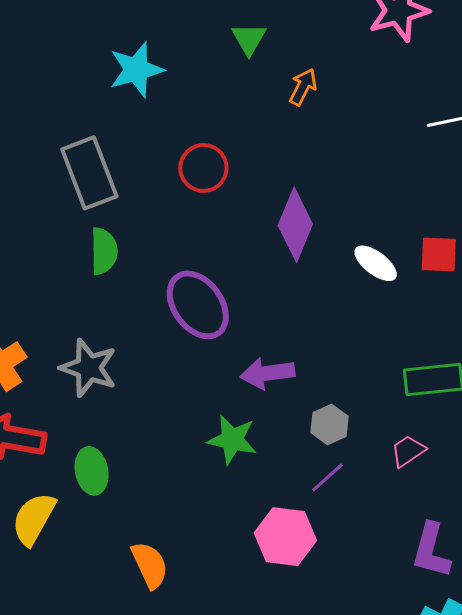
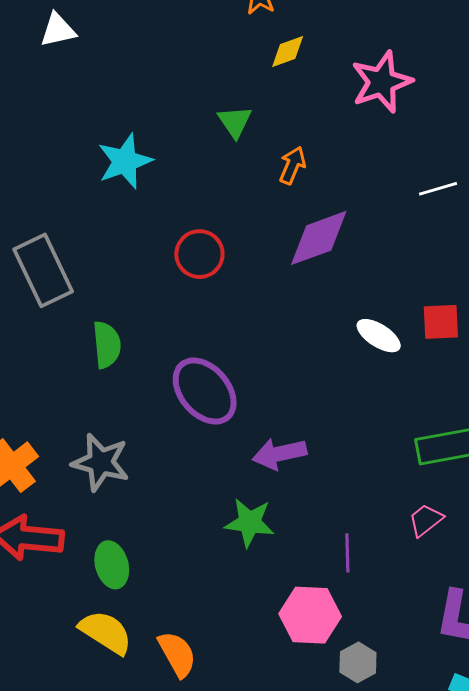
gray rectangle: (89, 173) -> (43, 270), moved
purple diamond: (295, 225) -> (319, 238), moved, turned 52
gray hexagon: (330, 424) -> (358, 662), moved
purple line: (327, 477) -> (347, 553), turned -45
yellow semicircle: (34, 519) -> (106, 632), moved, turned 98

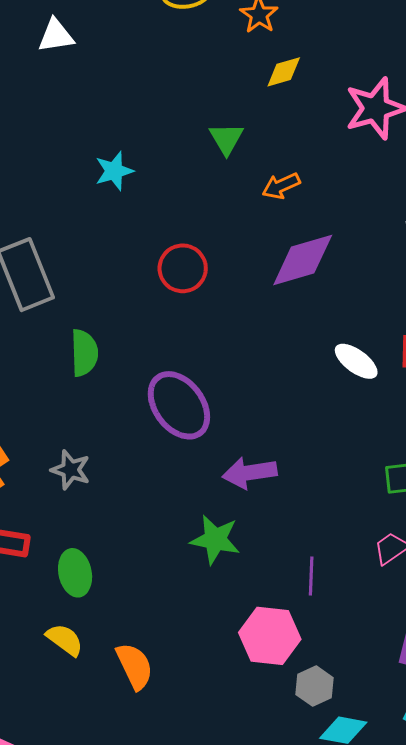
cyan star: (125, 161) -> (114, 171), size x0.7
orange arrow: (292, 165) -> (281, 186), turned -141
gray star: (101, 462) -> (71, 470), size x0.7
yellow semicircle: (106, 632) -> (65, 640), size x0.7

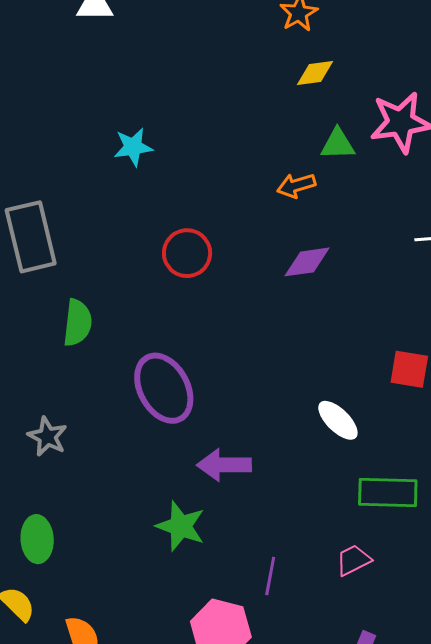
green triangle: (226, 139) -> (338, 144), moved, turned 51
purple diamond: (303, 260) -> (307, 262), size x0.7
white ellipse: (356, 361) -> (338, 420), moved

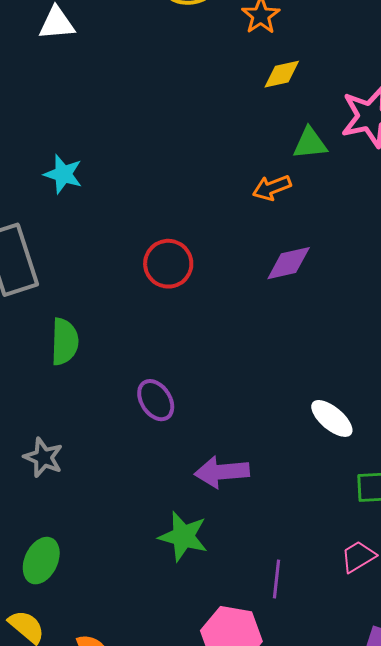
cyan star: (133, 147) -> (63, 174), moved, turned 30
purple ellipse: (164, 388) -> (156, 400), size x0.6
green ellipse: (37, 539) -> (41, 561), turned 33

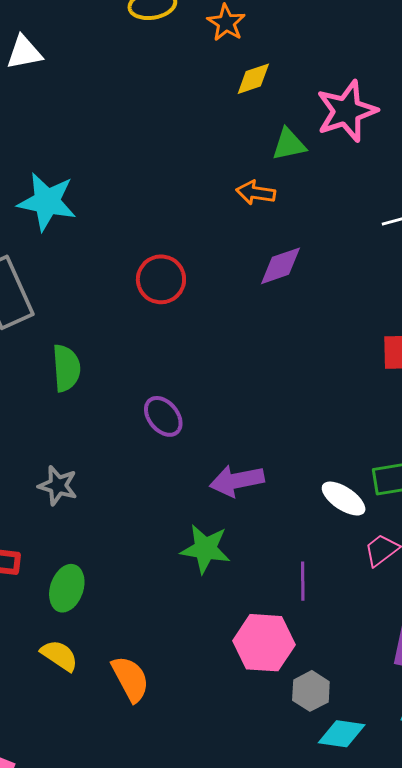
cyan star: (63, 174) -> (47, 202), size x1.5
orange arrow: (272, 188) -> (256, 193), turned 36
white ellipse: (332, 418) -> (344, 499), moved

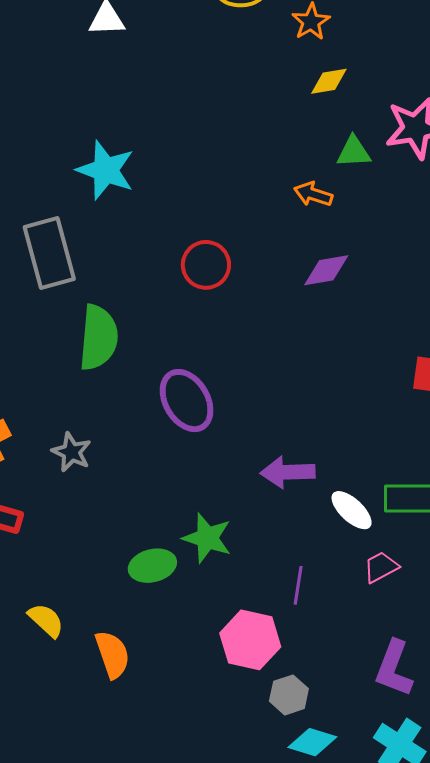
green semicircle: (66, 368) -> (98, 337), size x1.4
purple ellipse: (163, 416) -> (187, 401), size x1.5
purple arrow: (237, 481) -> (288, 472), moved
green ellipse: (67, 588) -> (152, 566), moved, turned 48

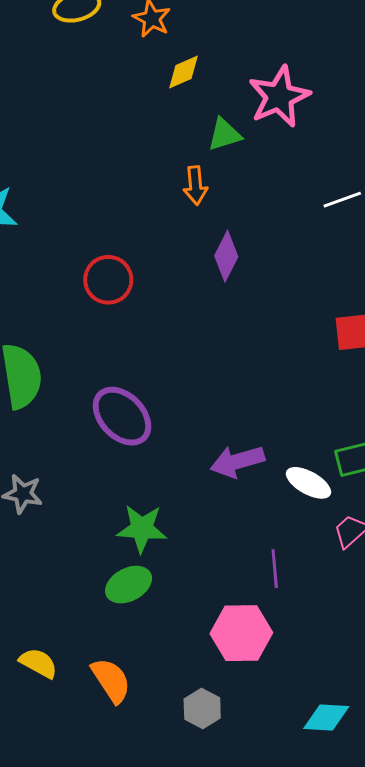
orange arrow: (313, 194) -> (195, 185), turned -99
purple diamond: (326, 270) -> (226, 256), turned -39
green star: (207, 538) -> (142, 529), moved
gray hexagon: (289, 695) -> (202, 709), moved

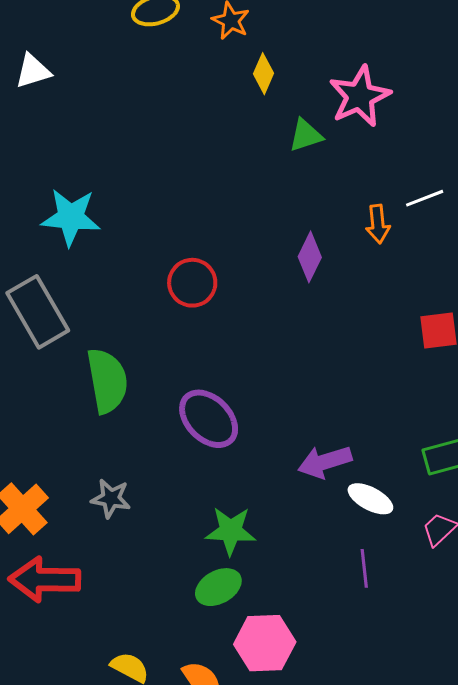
yellow diamond: (183, 72) -> (263, 74), turned -42
orange arrow: (195, 185) -> (378, 224), moved
white ellipse: (308, 483) -> (370, 499), moved
pink hexagon: (241, 633) -> (265, 643), moved

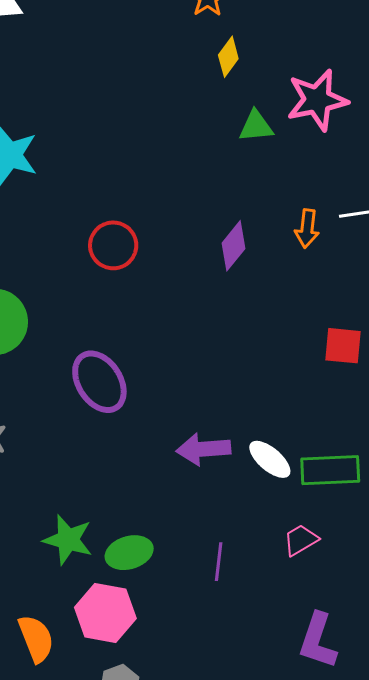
white ellipse: (370, 499) -> (270, 459), moved
green star: (231, 531) -> (68, 540), moved
green ellipse: (218, 587) -> (129, 553), moved

